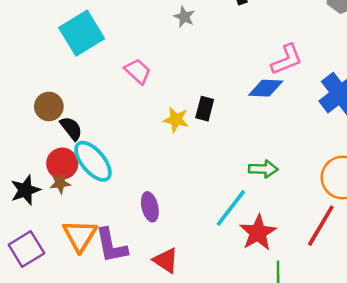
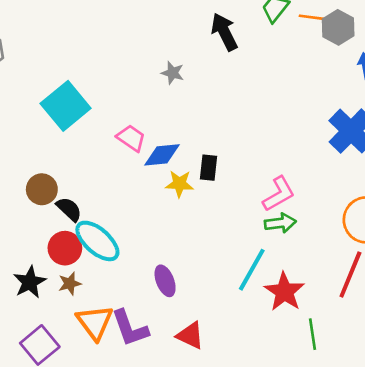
pink L-shape: (287, 60) -> (279, 194), moved
blue diamond: (266, 88) -> (162, 155), moved
brown star: (60, 183) -> (70, 284), moved

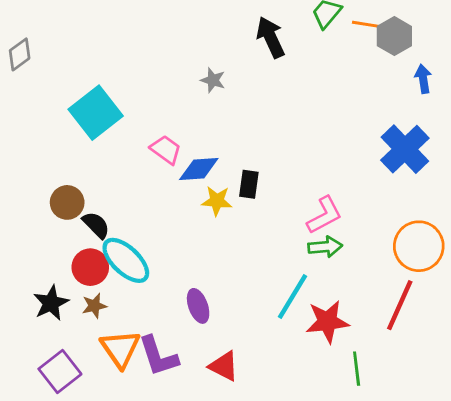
red star: (284, 292) -> (327, 322), turned 30

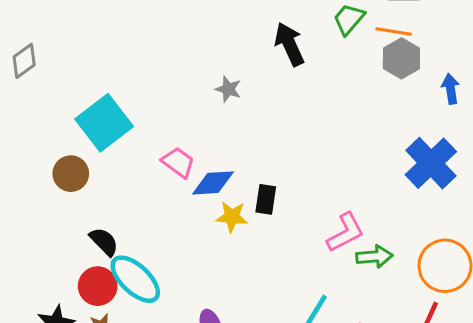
gray hexagon: (394, 36) -> (401, 58), moved
brown circle: (67, 202) -> (71, 174), moved
green arrow: (325, 247) -> (374, 257), moved

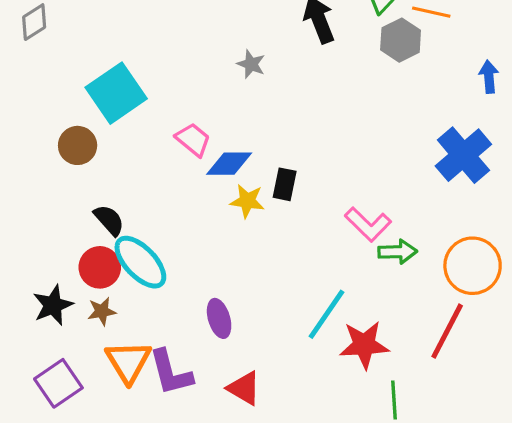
gray hexagon: (401, 58) -> (401, 40), moved
pink L-shape: (345, 232) -> (368, 224), turned 69

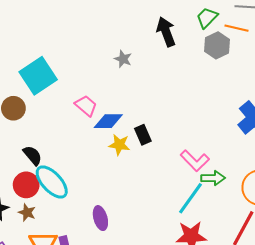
black rectangle: (285, 184) -> (143, 135), turned -36
brown star: (102, 311) -> (27, 212), turned 30
cyan line: (326, 314) -> (190, 198), moved

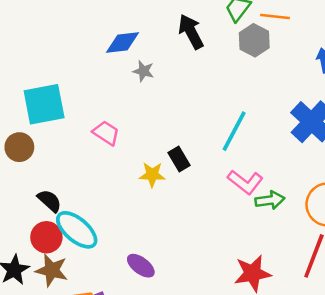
cyan square: (38, 76) -> (44, 104), turned 30
blue diamond: (108, 121) -> (123, 42), moved
cyan line: (190, 198) -> (234, 131), moved
brown star: (27, 212) -> (52, 270), size x1.5
purple ellipse: (100, 218) -> (141, 266), turned -30

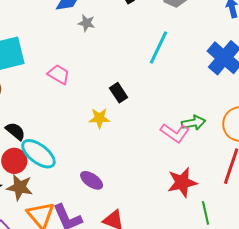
cyan line: (234, 131) -> (159, 47), moved
yellow star: (152, 175) -> (99, 118), moved
pink L-shape: (245, 182) -> (175, 133), moved

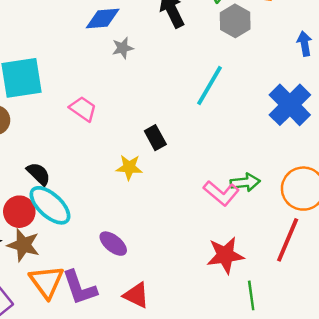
gray star: (87, 23) -> (123, 48), turned -30
black semicircle: (15, 131) -> (39, 174), moved

